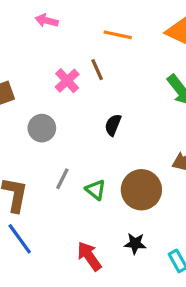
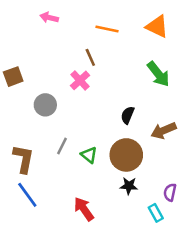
pink cross: (67, 81) -> (80, 80), moved
black semicircle: (113, 125) -> (128, 115), moved
black star: (135, 244) -> (129, 186), moved

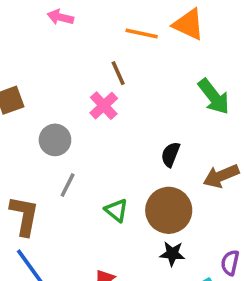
orange triangle: (157, 26) -> (189, 24), moved
gray line: (62, 146) -> (68, 185), moved

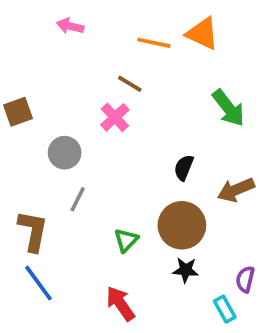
brown line: (118, 73) -> (130, 84), turned -35
green triangle: (116, 210) -> (126, 240), moved, turned 35

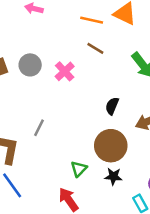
brown line: (130, 84) -> (95, 48), moved
gray circle: (65, 153) -> (30, 65), moved
green triangle: (126, 240) -> (79, 169), moved

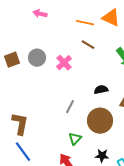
black semicircle: (112, 106) -> (101, 90), turned 56
gray line: (39, 128) -> (70, 107), moved
black star: (113, 176) -> (102, 156), moved

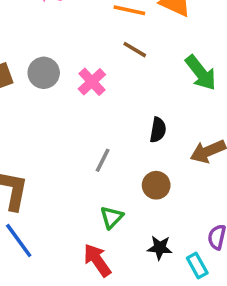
black semicircle: (101, 90) -> (158, 130), turned 112
brown circle: (100, 121) -> (156, 185), size x0.6

